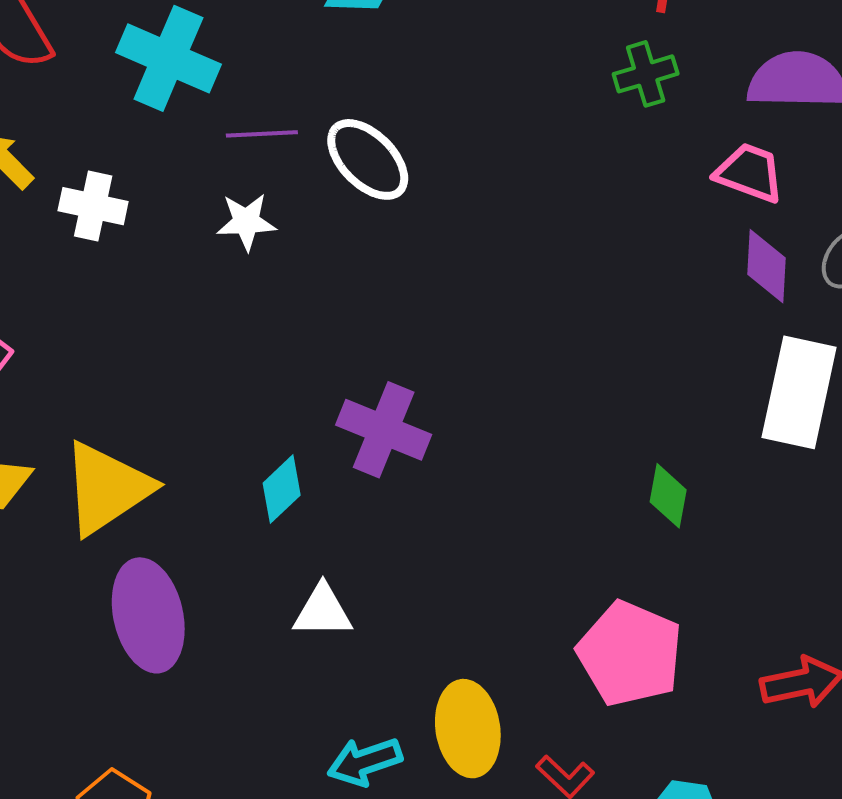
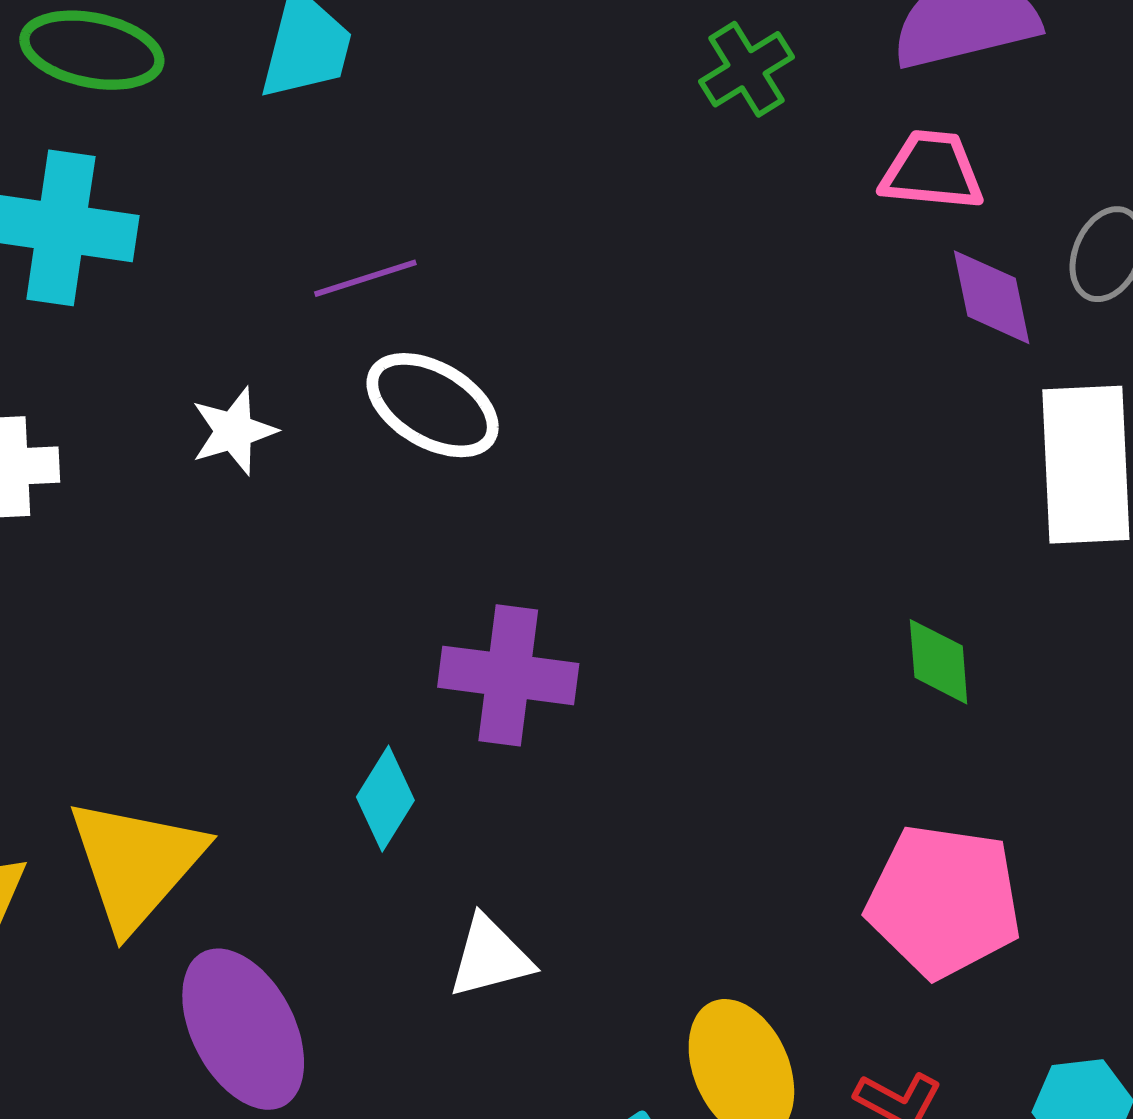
purple line: (262, 134) -> (365, 278), moved
white ellipse: (368, 159) -> (433, 405), moved

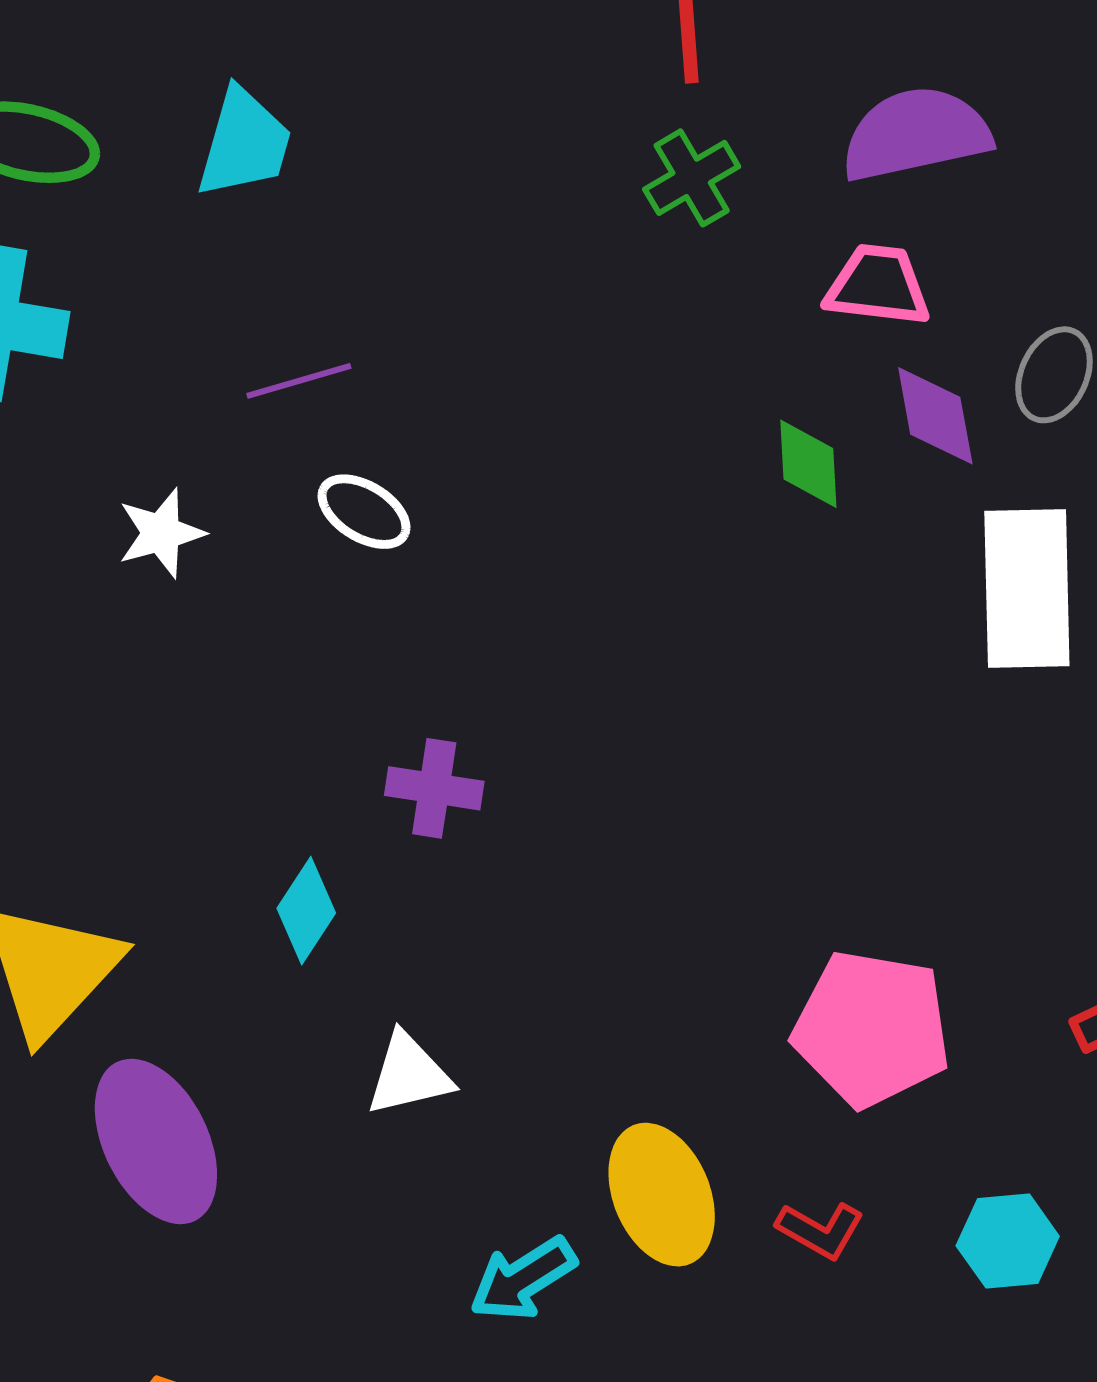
white ellipse: (433, 405) -> (364, 512), size x0.7
green diamond: (939, 662) -> (808, 464), moved
purple cross: (508, 675) -> (434, 788), size x0.7

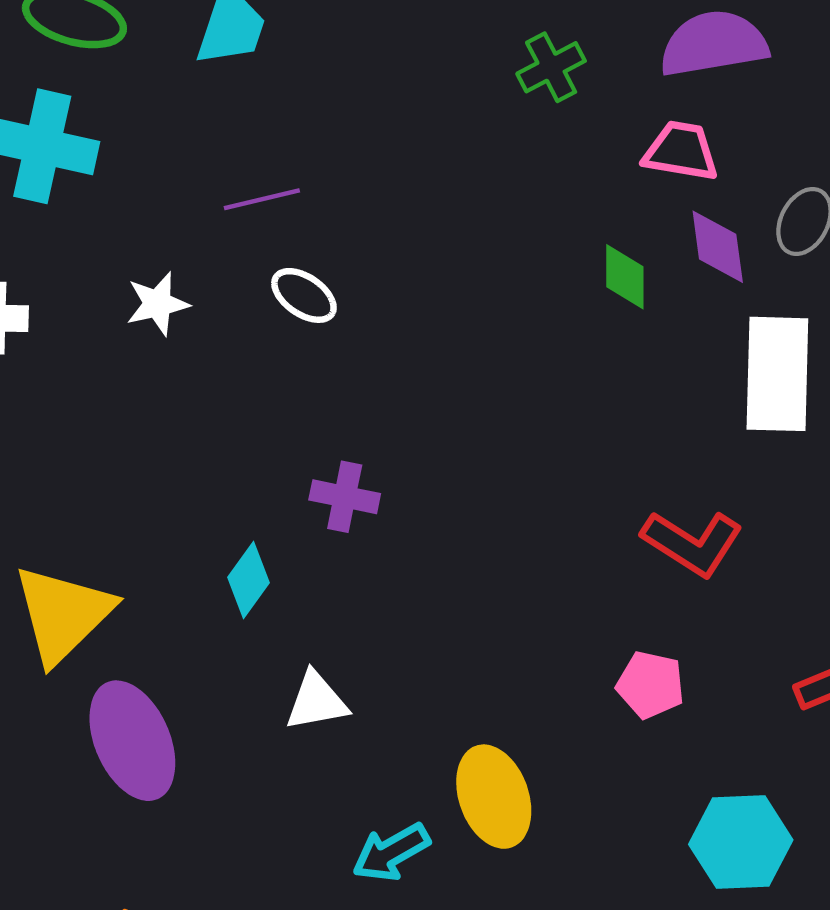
pink pentagon: (872, 1029) -> (650, 685), size x0.6
red L-shape: (820, 1230) -> (692, 543), moved, size x1.6
cyan hexagon: (1008, 1241) -> (741, 842), size x1.4

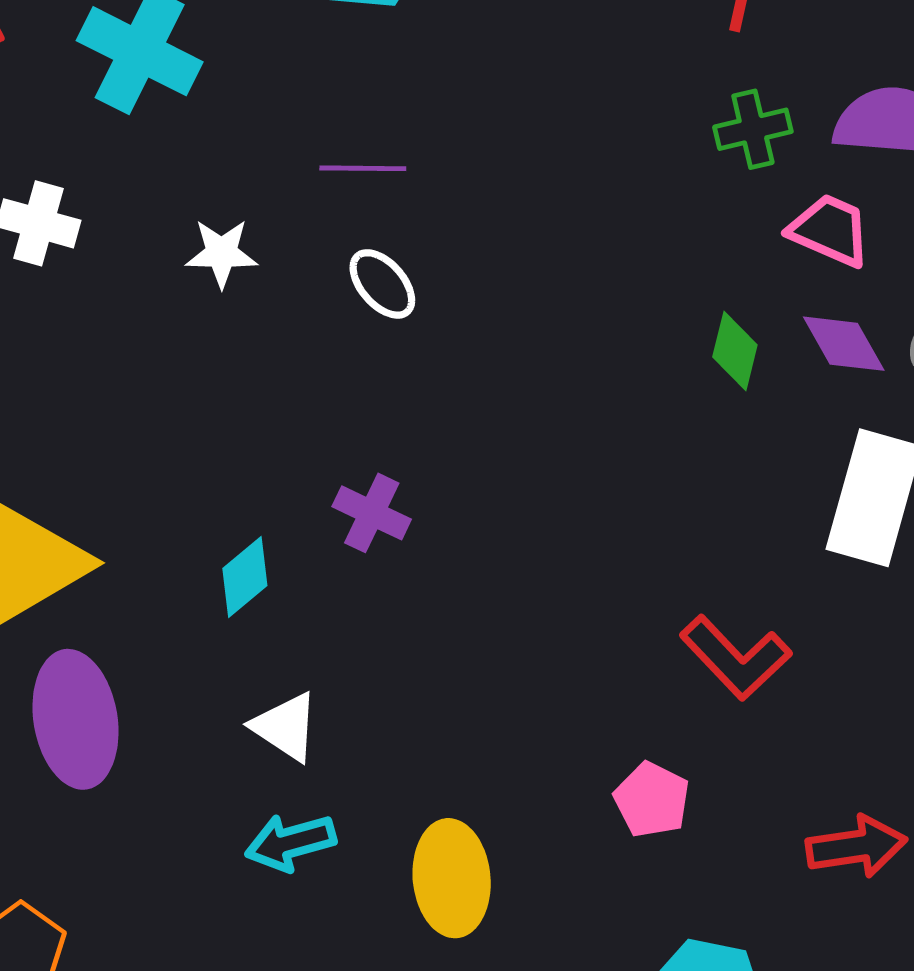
green cross: (551, 67) -> (753, 129), moved
purple diamond: (718, 247) -> (844, 344), turned -36
white triangle: (316, 701) -> (286, 727), turned 30
cyan arrow: (391, 852) -> (290, 842), moved

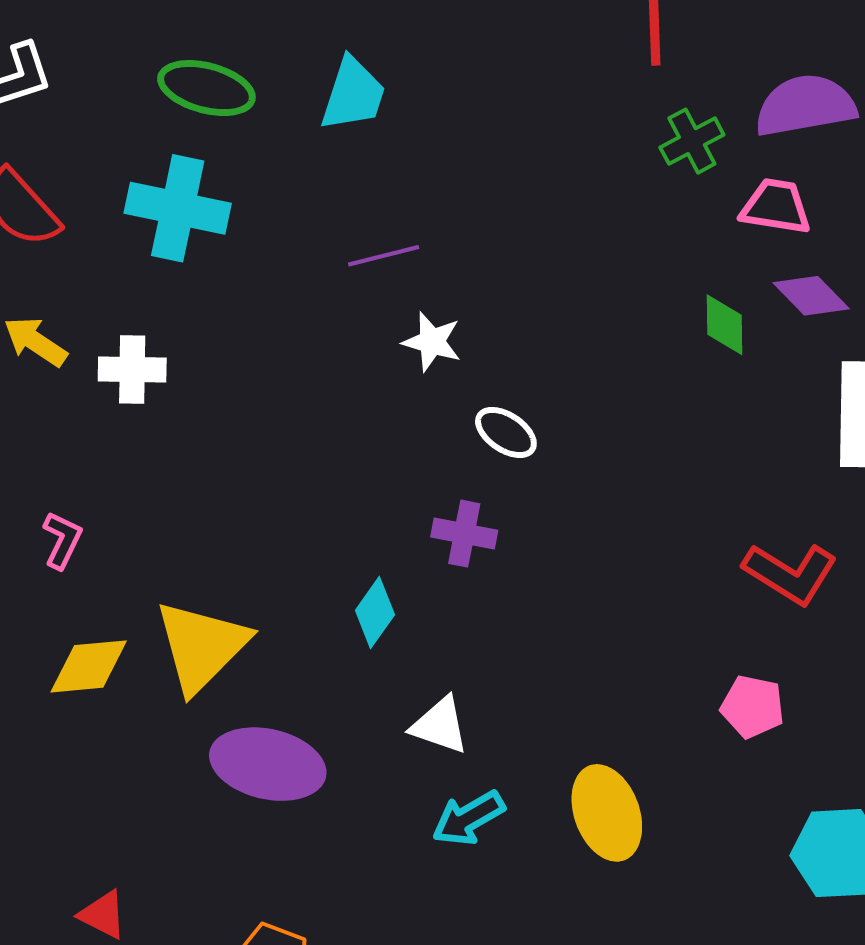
white star: (222, 253) -> (432, 342), moved, turned 30
white ellipse: (382, 284) -> (506, 432), moved
purple ellipse: (75, 719) -> (268, 764), turned -53

